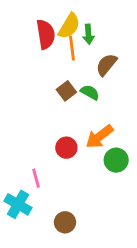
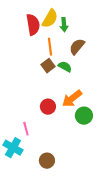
orange line: (72, 48) -> (50, 47), moved

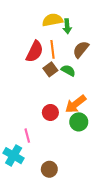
yellow semicircle: (50, 19) -> (52, 20), turned -132
red semicircle: (33, 25) -> (35, 52), moved, turned 35
green circle: (84, 116) -> (79, 122), moved

